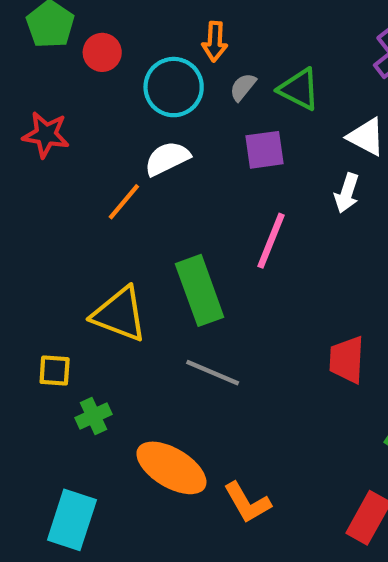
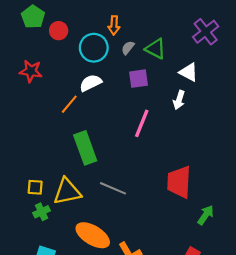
green rectangle: (200, 290) -> (85, 148), moved
yellow triangle: (120, 314) -> (67, 192), moved, turned -32
red trapezoid: (347, 360) -> (179, 182), size x1.4
green cross: (94, 416) -> (42, 212), moved

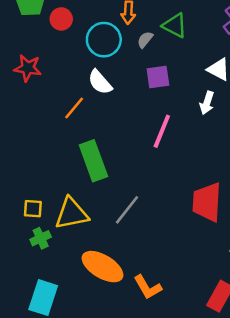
green triangle: (156, 49) -> (175, 25), moved
white semicircle: (91, 83) -> (100, 82), turned -105
gray line: (113, 188) -> (127, 210), turned -75

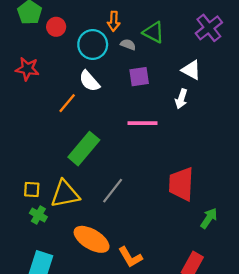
gray semicircle: (145, 40) -> (128, 45), turned 72
pink line: (162, 131) -> (142, 123), turned 68
green rectangle: (93, 161) -> (84, 149), turned 60
green cross: (41, 238) -> (38, 215), turned -35

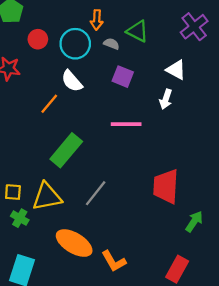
red circle: (56, 27) -> (38, 39), moved
purple square: (139, 77) -> (123, 77), turned 30

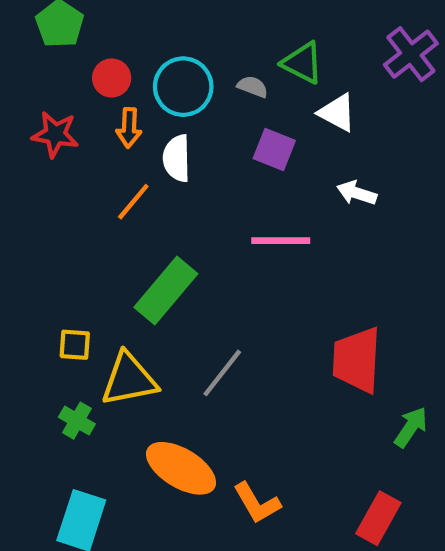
orange arrow: (97, 20) -> (129, 128), moved
white triangle: (176, 70) -> (337, 113), moved
white semicircle: (72, 81) -> (177, 158), turned 40
white arrow: (166, 99) -> (357, 193), turned 90
yellow square: (13, 192) -> (75, 345), moved

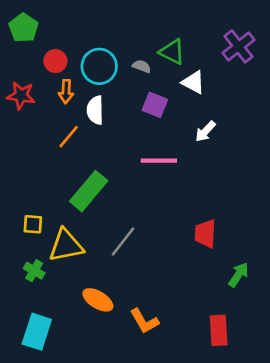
white arrow: (357, 193) -> (205, 131), turned -65
red trapezoid: (357, 360) -> (205, 234), size x0.7
orange ellipse: (181, 468) -> (98, 300), size x0.7
red rectangle: (378, 518) -> (219, 330), turned -32

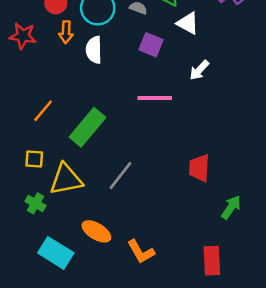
orange line: (69, 137) -> (43, 111), moved
cyan rectangle: (37, 332) -> (56, 253), moved, turned -76

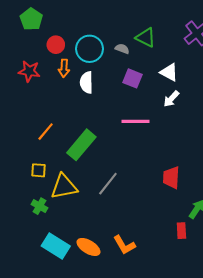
white triangle: (188, 23) -> (169, 72), moved
orange ellipse: (96, 231) -> (88, 247), moved
red rectangle: (212, 261) -> (181, 231), moved, size x0.7

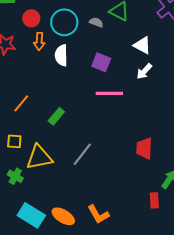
purple square: (132, 78) -> (101, 62), moved
green rectangle: (81, 145) -> (56, 116), size x0.6

